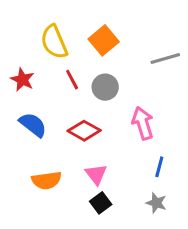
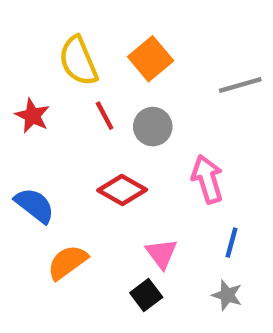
blue semicircle: (33, 125) -> (35, 205), moved
pink triangle: (96, 174) -> (161, 253), moved
orange semicircle: (47, 180) -> (67, 262), turned 152

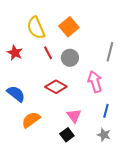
gray line: (240, 85) -> (110, 52), moved, turned -60

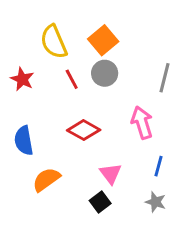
gray circle: (70, 58) -> (105, 73), moved
blue semicircle: (16, 94) -> (24, 141), turned -138

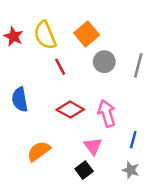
gray circle: (105, 73) -> (104, 62), moved
red star: (22, 79) -> (14, 36), moved
pink arrow: (142, 123) -> (107, 113), moved
blue semicircle: (24, 141) -> (20, 99), moved

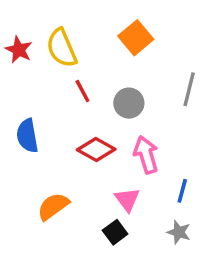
orange square: (87, 34) -> (136, 38), moved
gray circle: (104, 62) -> (129, 103), moved

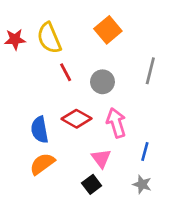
red star: (19, 50) -> (15, 39), turned -30
blue semicircle: (27, 136) -> (40, 130), moved

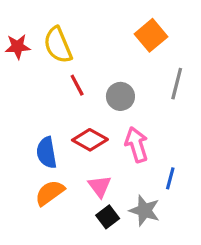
orange square: (108, 30) -> (151, 35), moved
pink triangle: (101, 158) -> (100, 186), moved
gray star: (142, 184) -> (145, 210), moved, size x1.4

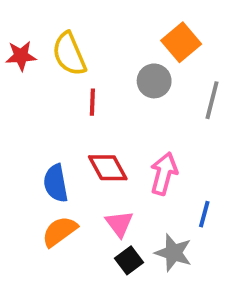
red line: (77, 85) -> (92, 102), turned 30
gray circle: (120, 96) -> (154, 81), moved
red diamond: (90, 140) -> (108, 168), turned 32
pink arrow: (137, 145) -> (164, 174), turned 32

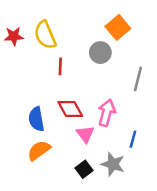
gray line: (212, 100) -> (138, 79), moved
pink triangle: (119, 224) -> (85, 134), moved

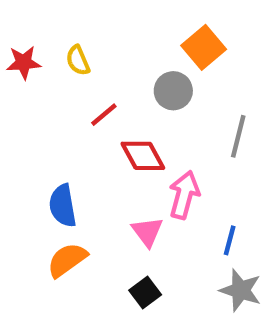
yellow semicircle: (45, 35) -> (78, 60), size x0.6
red line: (60, 66) -> (104, 115), turned 48
red diamond: (70, 109) -> (143, 156), moved
gray star: (113, 164) -> (241, 290), moved

